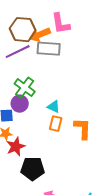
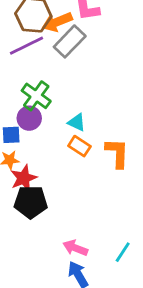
gray rectangle: (49, 49) -> (70, 41), turned -50
orange rectangle: (56, 124) -> (79, 146), turned -70
black pentagon: (33, 169) -> (31, 202), moved

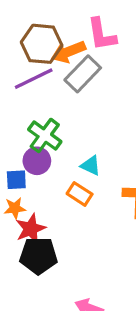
orange rectangle: (79, 146) -> (80, 194), moved

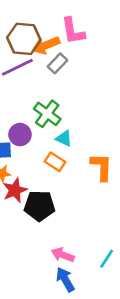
gray rectangle: (83, 74) -> (58, 63), size x0.7
green cross: (45, 136) -> (47, 114), moved
black pentagon: (38, 256) -> (39, 206), moved

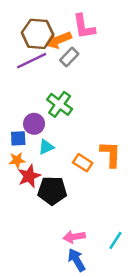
cyan triangle: (64, 138) -> (46, 147), moved, turned -49
orange rectangle: (55, 162) -> (83, 163), moved
pink arrow: (63, 255) -> (74, 237), turned -30

